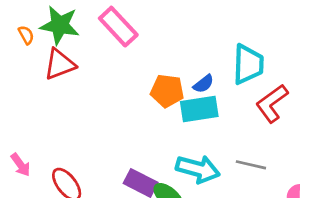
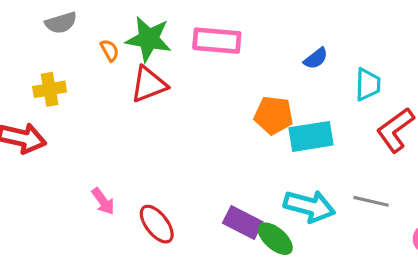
pink rectangle: (118, 27) -> (217, 41), turned -42
cyan trapezoid: (248, 64) -> (368, 84), size x0.7
blue semicircle: (203, 84) -> (316, 58), moved

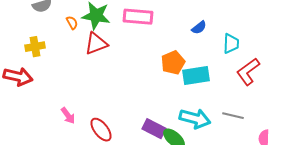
orange pentagon: (274, 115) -> (173, 63), turned -30

